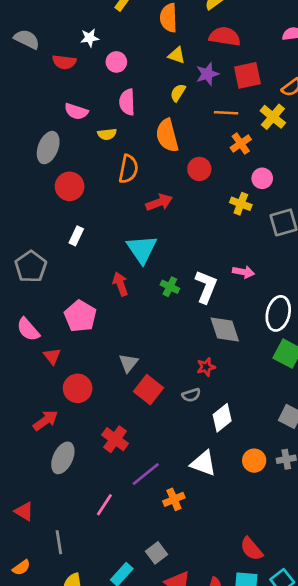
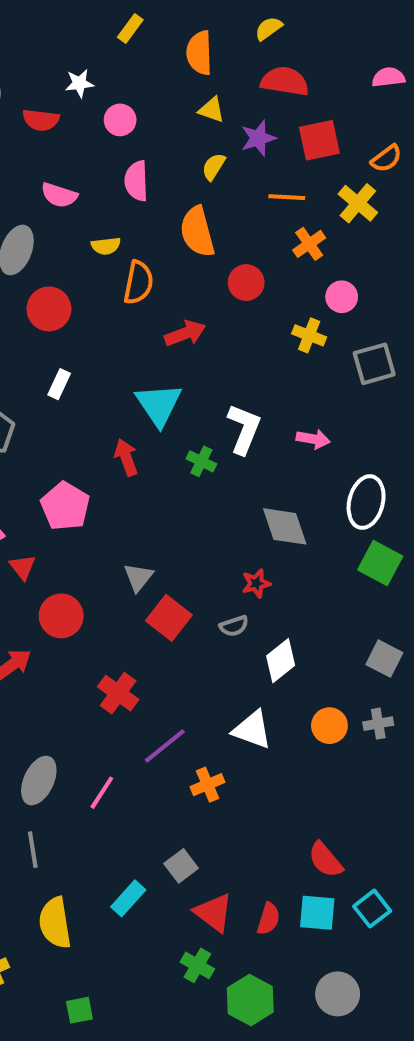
yellow semicircle: (107, 134) -> (106, 246), moved
white L-shape: (206, 287) -> (244, 429), moved
gray ellipse: (63, 458) -> (39, 781), moved

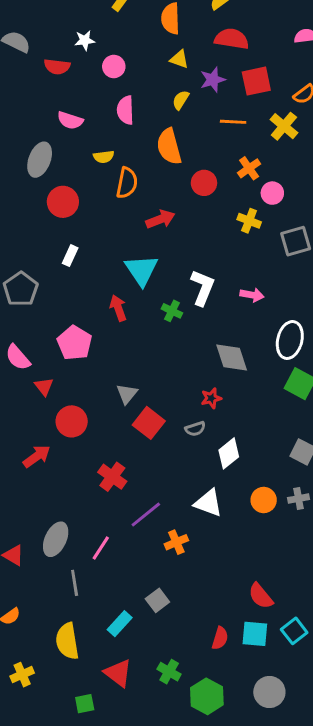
orange cross: (309, 244) -> (249, 168), moved
gray line: (33, 850) -> (75, 583), moved
red triangle: (214, 913) -> (118, 673), moved

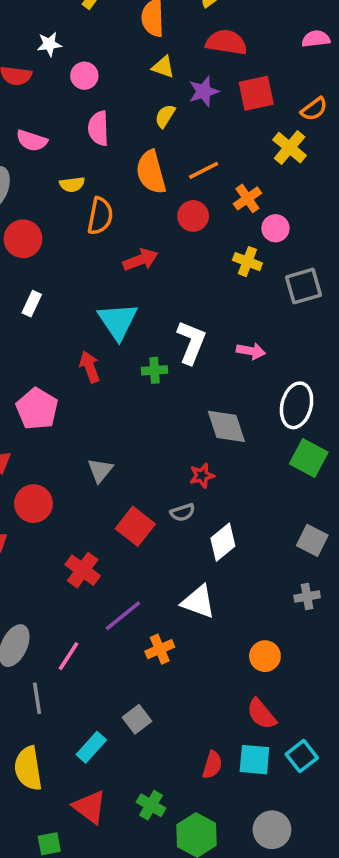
orange line: (233, 122) -> (204, 170), moved, turned -30
green cross: (172, 311) -> (154, 370), turned -30
red square: (149, 423) -> (135, 526), moved
orange circle: (264, 500) -> (265, 656), moved

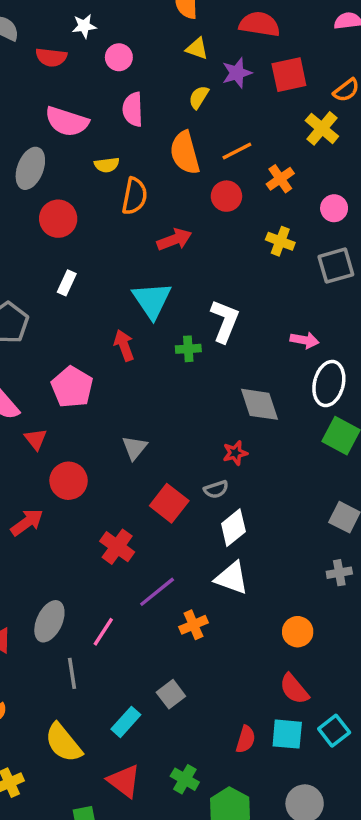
pink semicircle: (32, 141) -> (67, 121), size x1.4
pink circle: (275, 228) -> (334, 208), moved
pink arrow: (251, 351) -> (305, 340), moved
white diamond: (223, 542) -> (233, 528), moved
yellow semicircle: (28, 768) -> (63, 743), turned -30

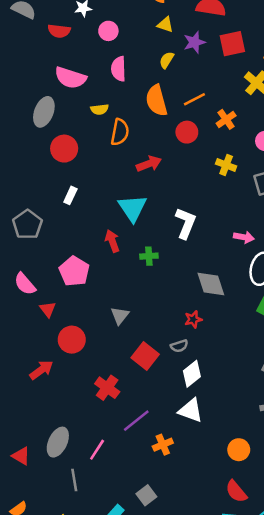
green cross: (188, 349) -> (149, 256), moved

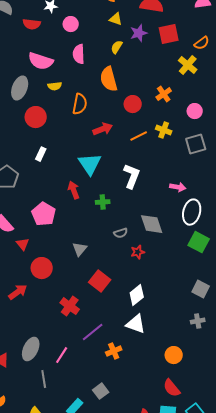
orange line: (194, 99) -> (139, 136), moved
yellow semicircle: (100, 109) -> (55, 86), moved
gray semicircle: (179, 346) -> (121, 233), moved

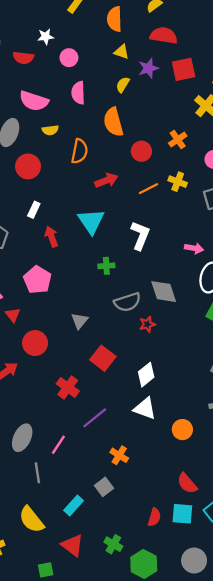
red arrow: (74, 190) -> (51, 237), moved
gray semicircle: (121, 233) -> (127, 302), size x1.6
orange cross: (114, 351) -> (119, 455), moved, turned -35
orange circle: (174, 355) -> (182, 430), moved

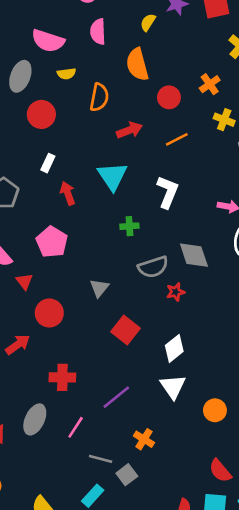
yellow cross: (178, 182) -> (224, 120), moved
red cross: (68, 387) -> (62, 377), moved, turned -35
white triangle: (145, 408) -> (173, 387), turned 35
gray line: (37, 473) -> (101, 459), moved, turned -66

